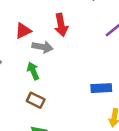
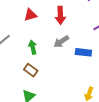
gray arrow: (43, 47) -> (61, 42), moved, turned 126
blue rectangle: (101, 88) -> (83, 52), moved

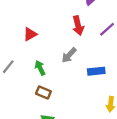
red arrow: (60, 15) -> (78, 26), moved
blue rectangle: (83, 52) -> (96, 71), moved

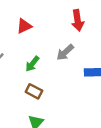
green arrow: (40, 68) -> (32, 64), turned -120

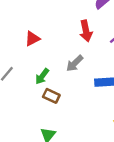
brown rectangle: (34, 91) -> (51, 96), moved

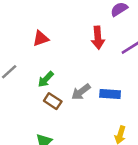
gray arrow: (75, 63) -> (81, 92), moved

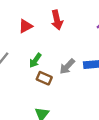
red arrow: (98, 38) -> (57, 20), moved

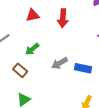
brown rectangle: (44, 78) -> (20, 70), moved

